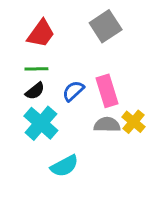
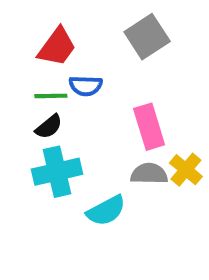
blue semicircle: (73, 91) -> (86, 86), moved, turned -135
cyan cross: (41, 123) -> (57, 172), turned 36
cyan semicircle: (64, 166) -> (106, 211), moved

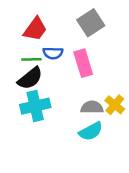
black semicircle: (49, 127) -> (30, 78), size x1.5
pink rectangle: (149, 127) -> (83, 63), moved
cyan semicircle: (106, 211) -> (91, 131), moved

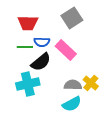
red trapezoid: (35, 29) -> (28, 23), turned 55
pink rectangle: (83, 63) -> (66, 50), turned -30
black semicircle: (30, 78) -> (41, 62), moved

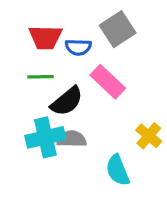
blue semicircle: (42, 42) -> (78, 47), moved
gray semicircle: (73, 85) -> (72, 139), moved
cyan semicircle: (72, 104) -> (118, 170), turned 96

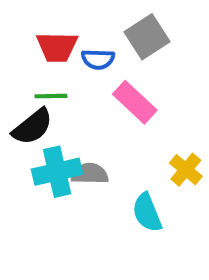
black semicircle: (67, 101) -> (33, 127), moved

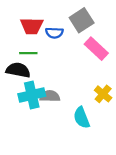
pink rectangle: (135, 102) -> (96, 49), moved
black semicircle: (33, 127) -> (18, 70), turned -130

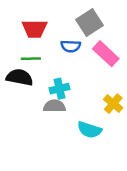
blue semicircle: (54, 33) -> (71, 46), moved
cyan cross: (32, 95) -> (59, 89), moved, size x0.7
cyan semicircle: (82, 118) -> (89, 130), turned -50

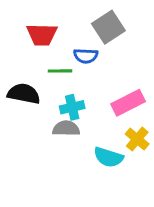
pink rectangle: (106, 54) -> (128, 103), moved, turned -70
green line: (31, 59) -> (60, 71), moved
yellow cross: (113, 104) -> (137, 139), moved

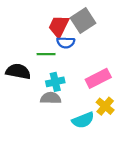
red trapezoid: (42, 35) -> (59, 26), moved, turned 115
cyan semicircle: (108, 157) -> (83, 120), turned -40

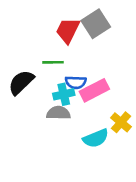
blue semicircle: (66, 42) -> (76, 82), moved
black semicircle: (18, 71) -> (21, 82), turned -55
pink rectangle: (98, 78) -> (94, 90), moved

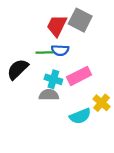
gray square: (96, 24) -> (80, 20), turned -30
blue semicircle: (76, 82) -> (60, 50), moved
cyan cross: (64, 94) -> (53, 79), turned 30

